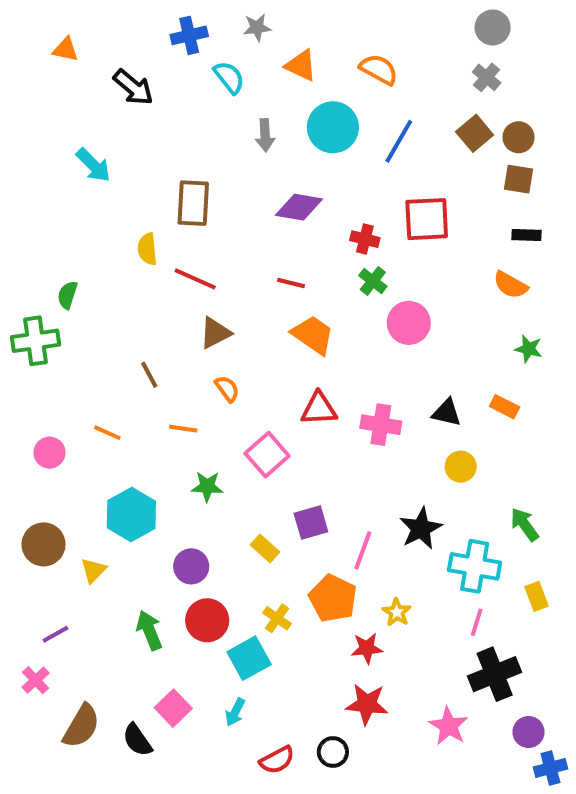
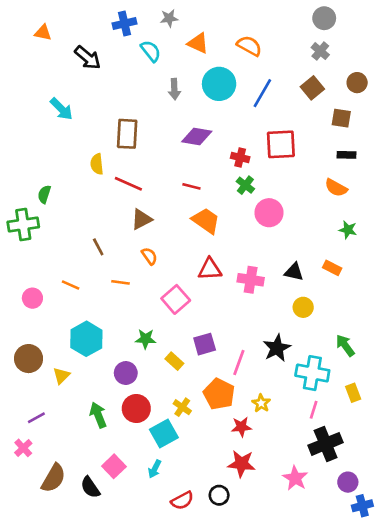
brown circle: (519, 137) -> (357, 83), moved
green star: (207, 487) -> (145, 339), moved

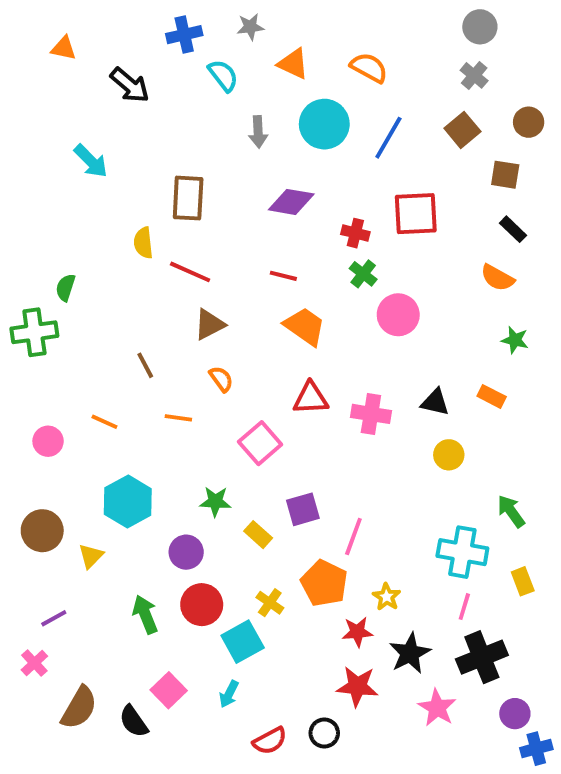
black rectangle: (347, 155) -> (513, 229), turned 42
black star: (277, 348) -> (410, 653), moved

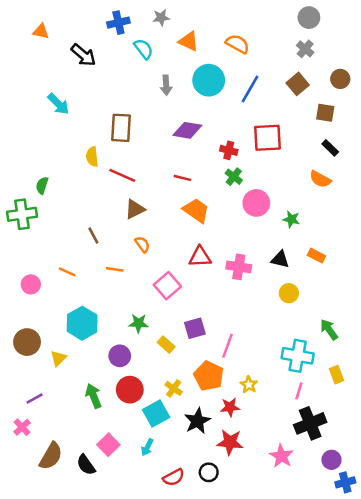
green star: (515, 340) -> (291, 219), moved
black star: (410, 653) -> (197, 421), moved

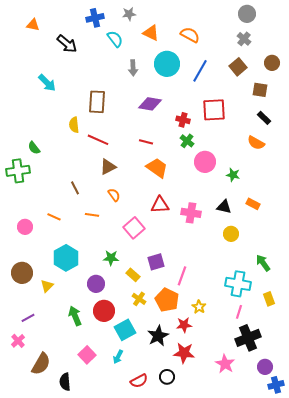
green semicircle: (42, 185) -> (34, 148), turned -56
yellow cross: (174, 388) -> (139, 299), moved
black semicircle: (86, 465) -> (65, 382), moved, turned 30

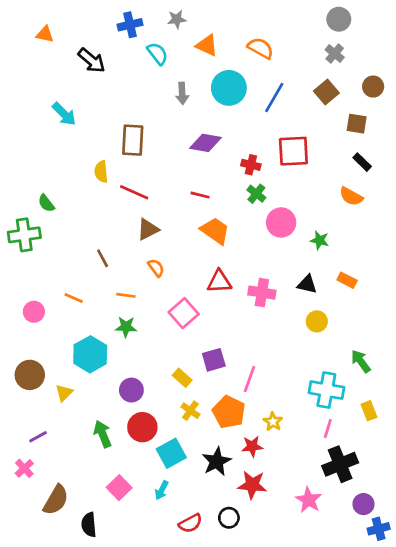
green star: (111, 258) -> (126, 327), moved

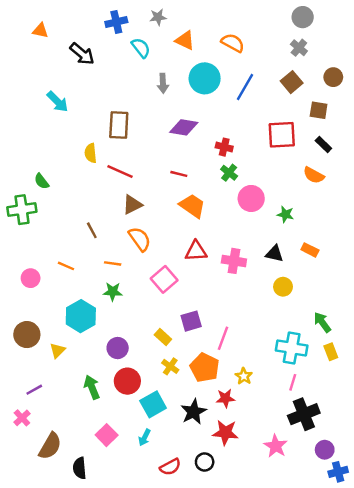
red square: (293, 151) -> (282, 135), moved
orange semicircle: (156, 268) -> (140, 239), size x1.5
yellow rectangle: (369, 411) -> (331, 352), moved

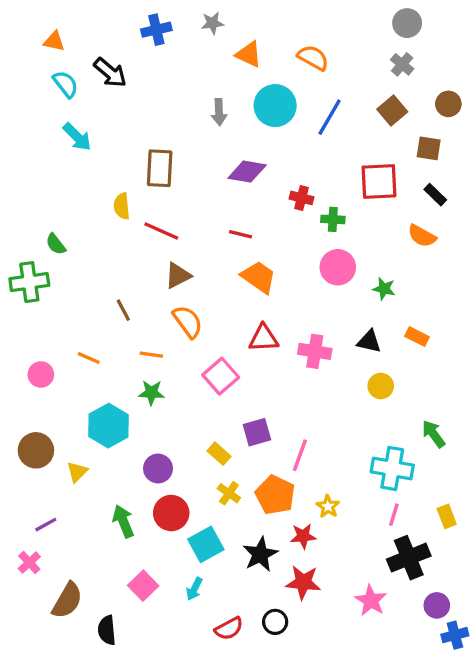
cyan semicircle: (141, 48) -> (66, 84), moved
green cross: (229, 173) -> (333, 219), moved, turned -35
yellow rectangle: (331, 352) -> (447, 516), moved

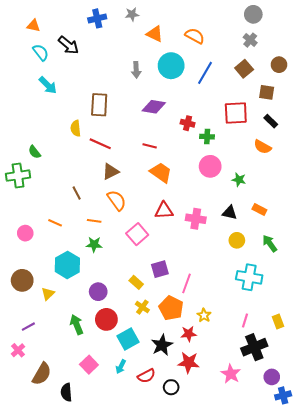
green arrow: (433, 434) -> (270, 243), moved
cyan cross: (392, 468) -> (249, 277), moved
red semicircle: (229, 629) -> (146, 376), moved

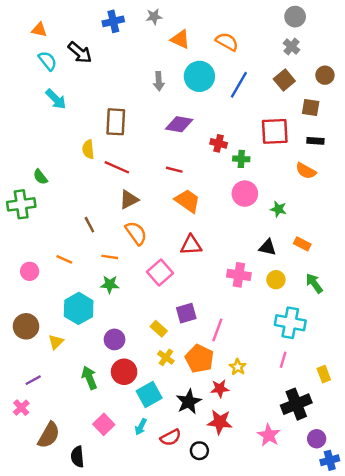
black rectangle: (271, 121) -> (315, 141), turned -40
pink cross: (196, 219) -> (239, 275), moved
pink line: (245, 320) -> (283, 360), moved

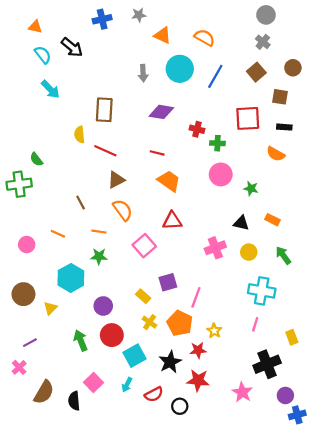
pink cross: (239, 275) -> (215, 248), turned -30
black semicircle: (77, 457) -> (74, 401), moved

